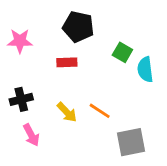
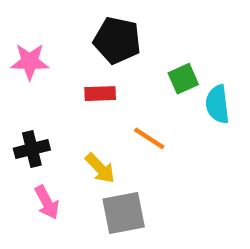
green square: (122, 52) -> (183, 79), turned 36
orange line: (100, 111) -> (149, 138), moved
gray square: (131, 142) -> (124, 213), moved

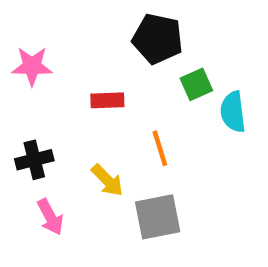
black pentagon: (117, 40) -> (158, 39), moved
orange line: (149, 138) -> (160, 148), turned 40
gray square: (124, 213) -> (158, 217), moved

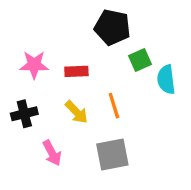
pink star: (32, 66) -> (34, 65), moved
yellow arrow: (107, 180) -> (76, 112), moved
pink arrow: (50, 217) -> (52, 153), moved

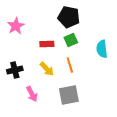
green square: (140, 60) -> (71, 40), moved
pink star: (34, 65) -> (16, 26), moved, turned -30

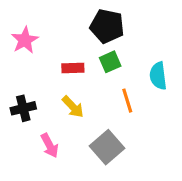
orange line: (70, 65) -> (127, 101), moved
gray square: (69, 95) -> (107, 147), turned -30

